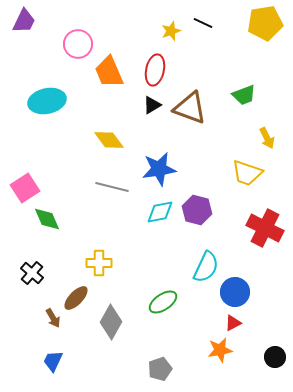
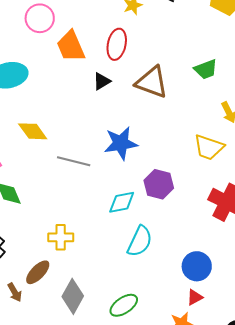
black triangle: (152, 105) -> (102, 81), moved
yellow diamond: (109, 140) -> (33, 131), moved
cyan diamond: (160, 212) -> (122, 202), moved
cyan semicircle: (206, 267) -> (140, 241), moved
green ellipse: (163, 302) -> (124, 305), moved

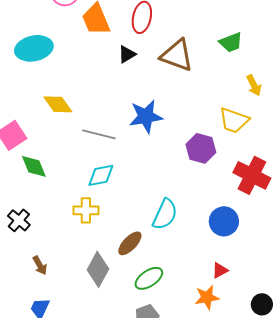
purple hexagon: (159, 184) -> (201, 148), moved
cyan diamond: (122, 202) -> (101, 175), moved
blue circle: (197, 266) -> (224, 221), moved
brown ellipse: (38, 272) -> (130, 243), moved

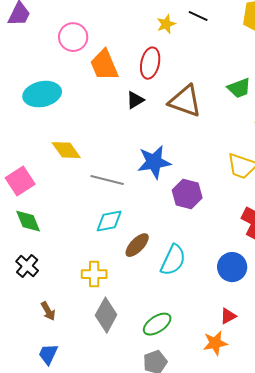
purple hexagon: (201, 148) -> (187, 194), moved
green diamond: (34, 166) -> (28, 221), moved
yellow cross: (86, 210) -> (94, 274), moved
brown ellipse: (130, 243) -> (137, 245), moved

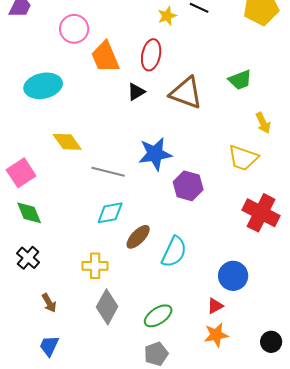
blue circle: (232, 267) -> (233, 276), moved
red triangle: (228, 316) -> (215, 306), moved

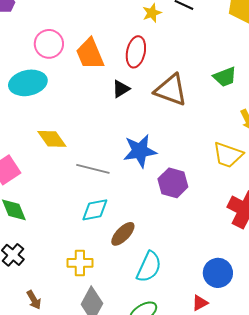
pink circle: (74, 29) -> (49, 44), moved
cyan semicircle: (174, 252) -> (149, 267), moved

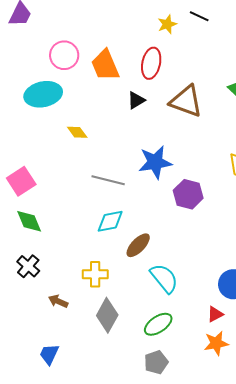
yellow diamond: (52, 139) -> (77, 132), moved, size x0.7
cyan semicircle: (149, 267) -> (164, 278), turned -64
brown arrow: (34, 300) -> (58, 301), moved, turned 144

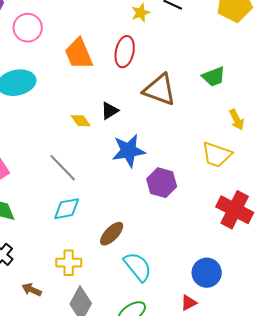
pink circle: (64, 55) -> (28, 28), moved
black triangle: (136, 100) -> (110, 111), moved
yellow diamond: (77, 132) -> (81, 121), moved
gray line: (108, 180) -> (63, 168), moved, turned 32
cyan diamond: (110, 221) -> (67, 209), moved

